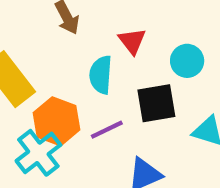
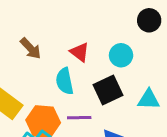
purple line: (107, 130) -> (79, 118), turned 40

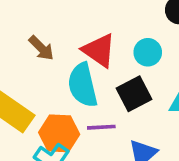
red triangle: (80, 52) -> (99, 50), size x1.5
cyan semicircle: (65, 81) -> (83, 85), size x1.4

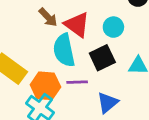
brown arrow: (41, 48) -> (48, 17), moved

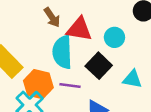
red triangle: (77, 25) -> (79, 29), turned -36
black square: (102, 58) -> (99, 66), turned -30

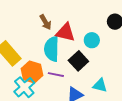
cyan triangle: (132, 79) -> (100, 85), moved

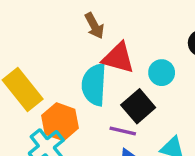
brown arrow: (45, 22) -> (94, 26), moved
purple line: (56, 75) -> (123, 131), moved

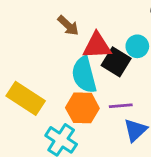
black square: (138, 106) -> (116, 62), moved
orange hexagon: (60, 122) -> (82, 108), moved

